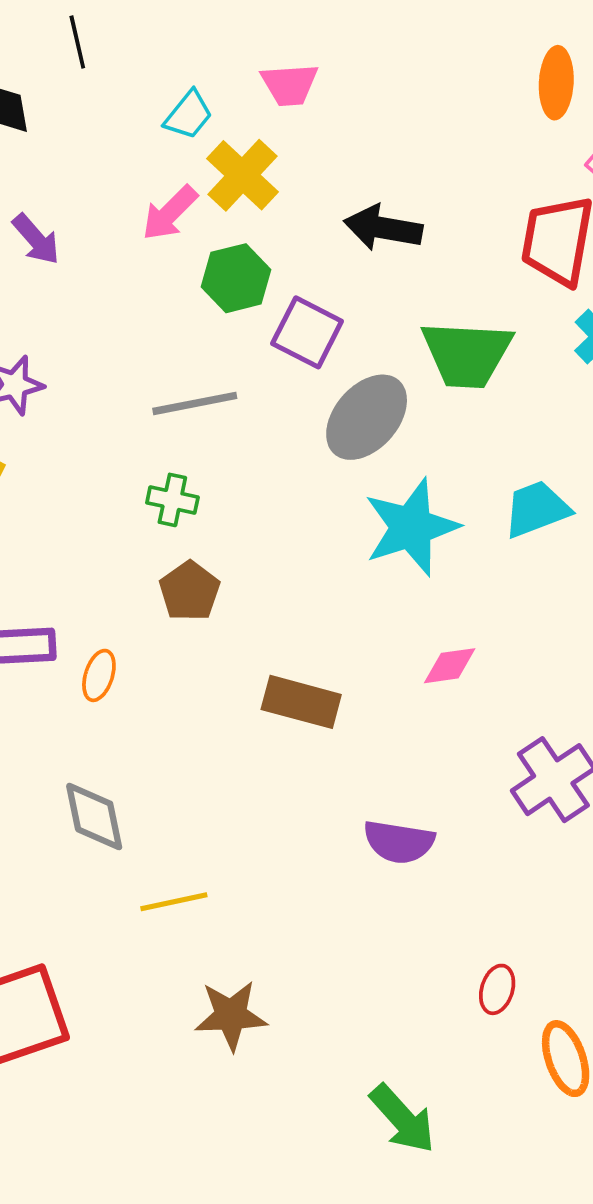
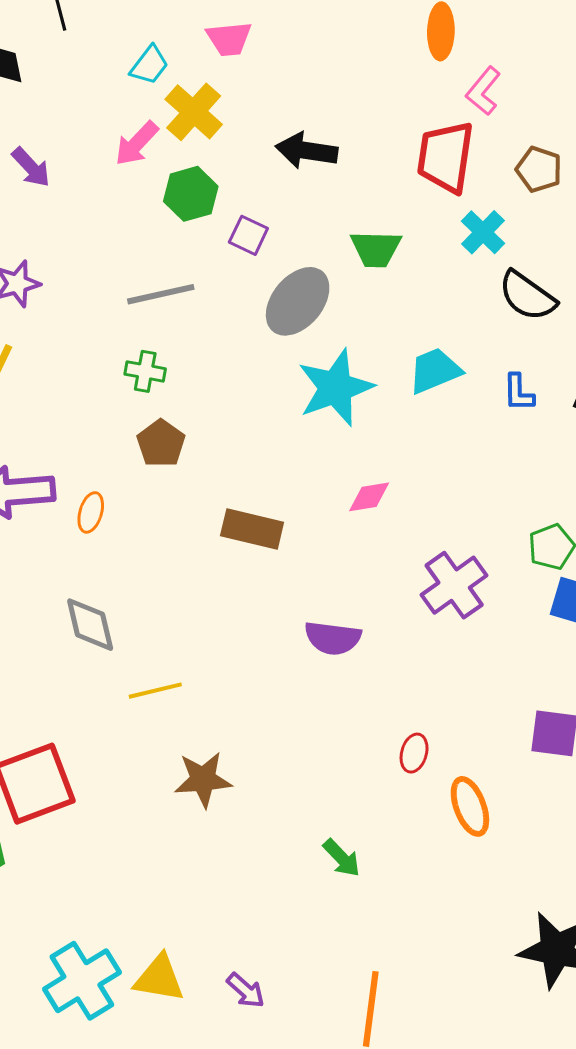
purple square: (307, 332) -> (248, 235), size x0.7
green trapezoid: (467, 354) -> (376, 249), size x0.7
green arrow: (402, 1119) -> (342, 858), size x0.7

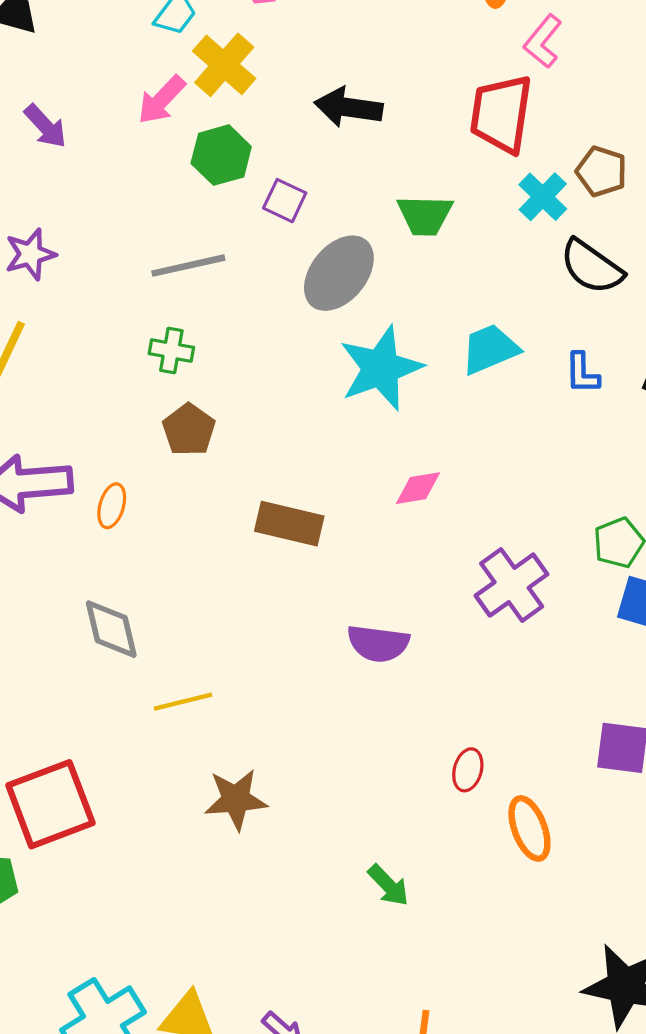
brown pentagon: (539, 169) -> (602, 171), moved

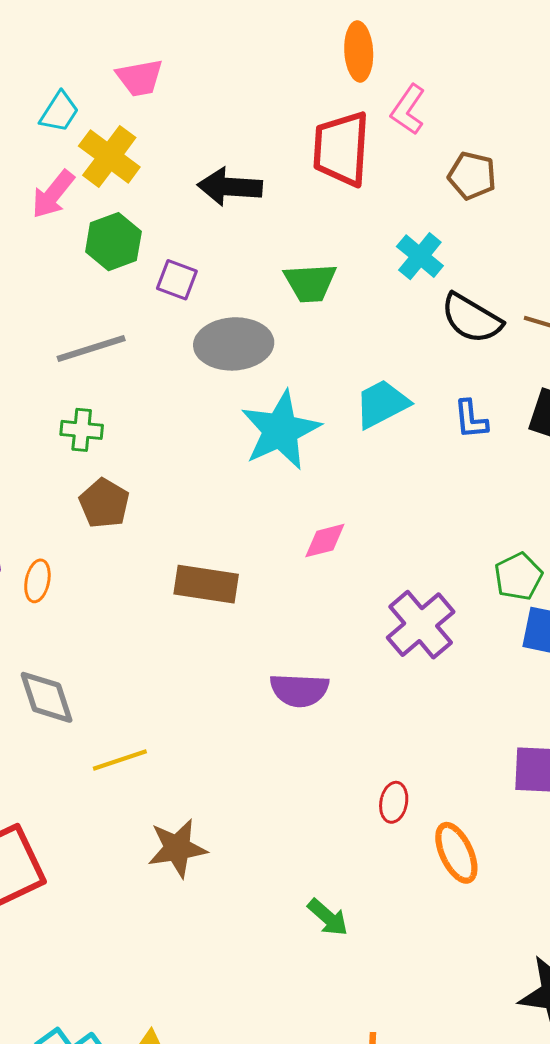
red trapezoid: (501, 114) -> (341, 149), moved
brown pentagon: (602, 171) -> (472, 176), moved
gray ellipse: (339, 273) -> (234, 344), turned 52

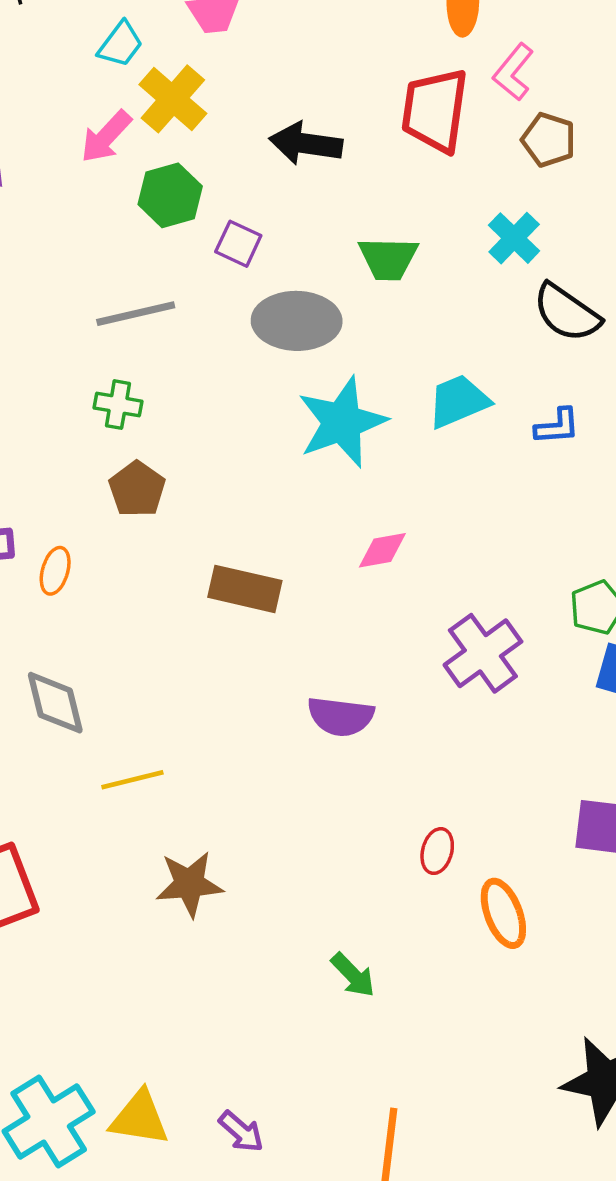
brown pentagon: (472, 176) -> (549, 140), moved
blue L-shape: (471, 419) -> (557, 426), turned -93

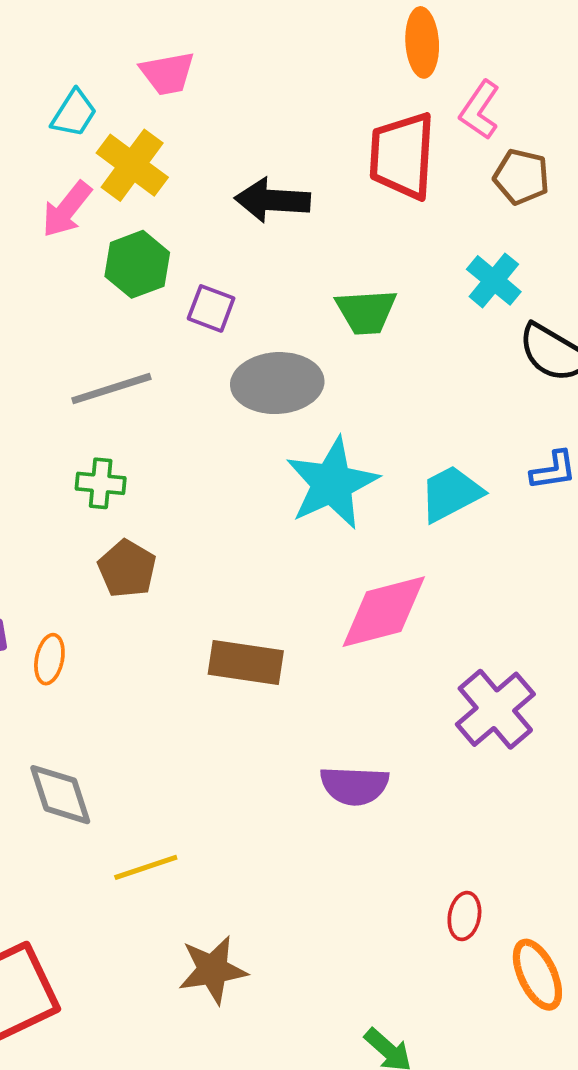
cyan trapezoid: (458, 401) -> (451, 494), moved
pink diamond: (382, 550) -> (384, 612), size x1.8

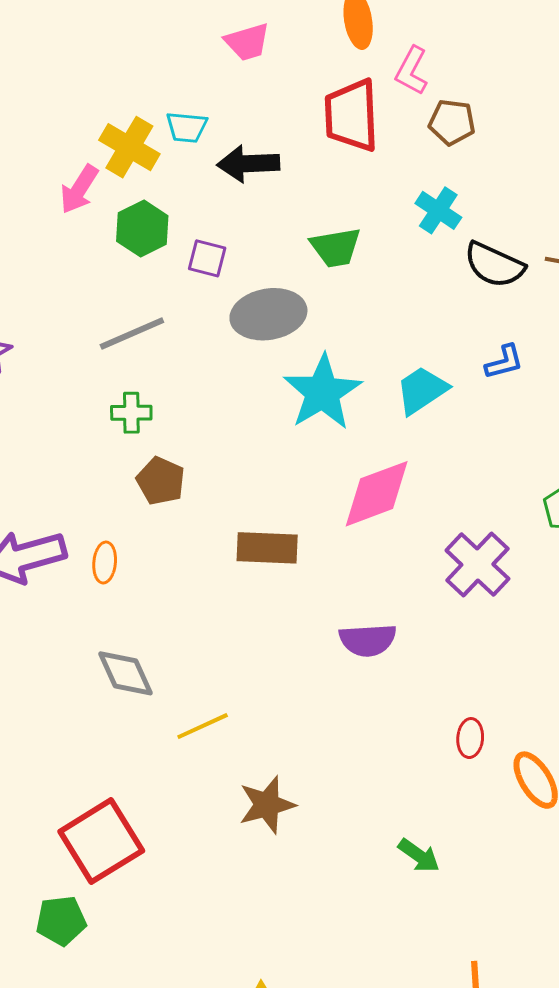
pink trapezoid: (167, 73) -> (247, 42), moved
cyan trapezoid: (74, 113) -> (187, 127), moved, turned 69

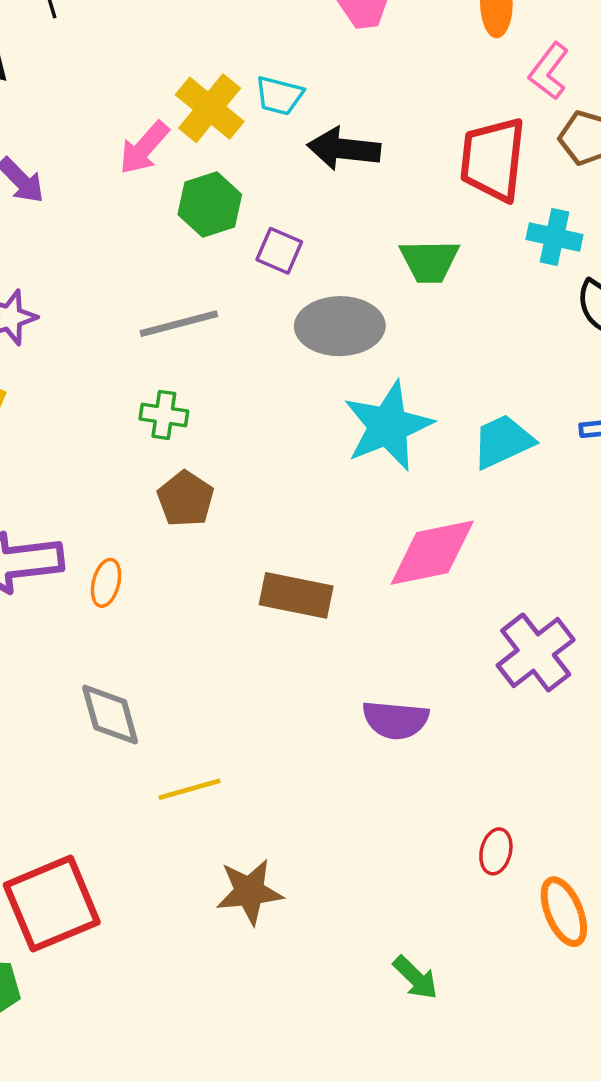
red trapezoid: (352, 115) -> (493, 159), moved
cyan cross: (438, 210) -> (555, 237), turned -30

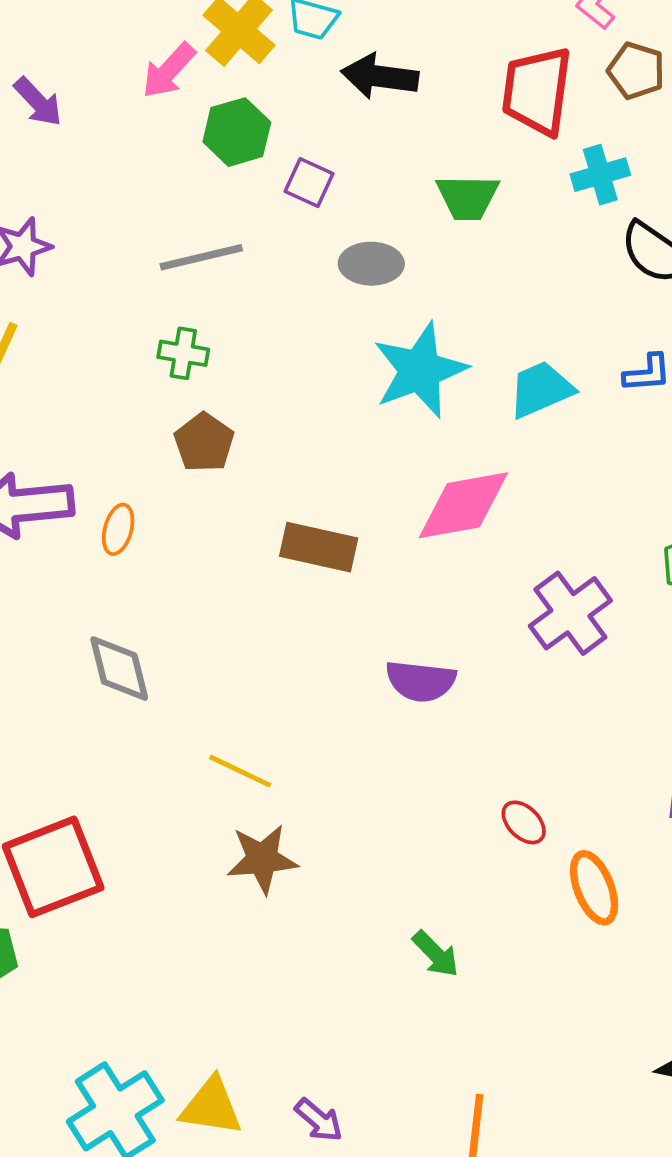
cyan cross: (555, 237) -> (600, 175), turned -30
gray ellipse: (340, 326) -> (371, 264), size x0.7
yellow line: (189, 789) -> (240, 771), moved, turned 40
red ellipse: (496, 851) -> (524, 822), turned -60

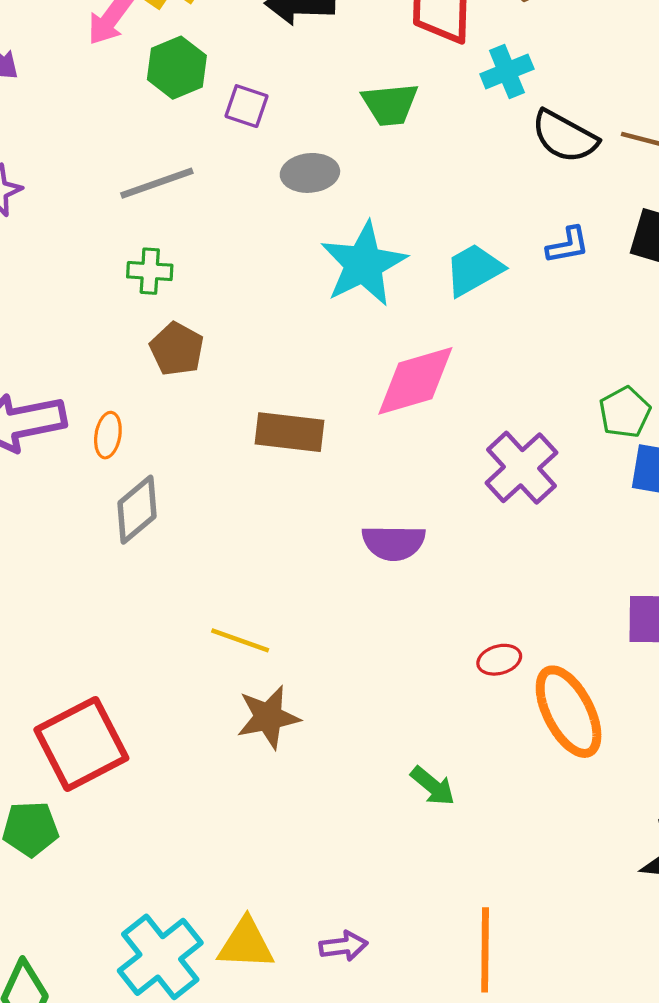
gray diamond: (119, 669) -> (137, 510), moved, turned 70
red ellipse: (524, 822) -> (499, 660), turned -54
orange ellipse: (594, 888) -> (569, 712), size x1.4
purple arrow: (319, 1120) -> (344, 946), turned -42

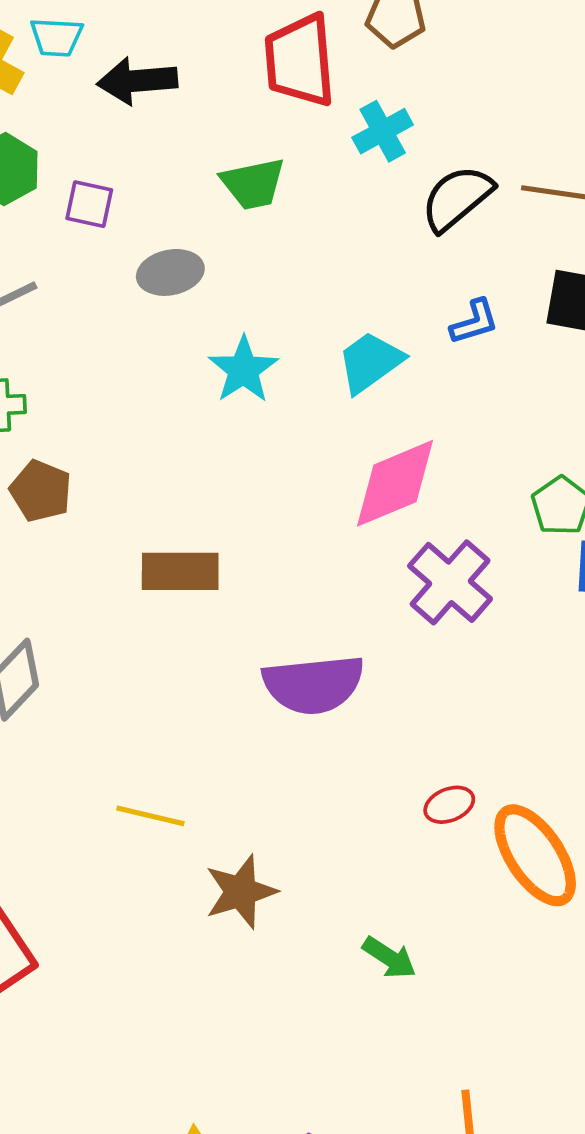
black semicircle: (565, 137) -> (457, 198), turned 118
cyan star: (364, 264) -> (243, 370), size x0.7
pink diamond: (415, 381) -> (395, 483), moved
purple semicircle: (394, 543) -> (313, 684), size x1.4
brown star: (268, 717) -> (241, 892), moved

